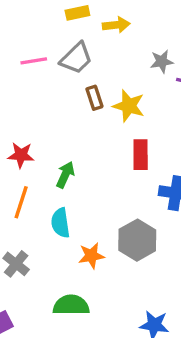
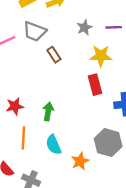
gray trapezoid: (76, 58) -> (35, 31), turned 80
gray star: (162, 61) -> (84, 27), moved
yellow star: (129, 106) -> (101, 56), moved

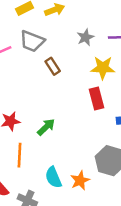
green arrow: (48, 111) -> (46, 127), turned 36
cyan semicircle: (53, 145) -> (53, 177), moved

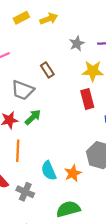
gray trapezoid: (32, 41) -> (23, 90), moved
green arrow: (46, 127) -> (33, 117), moved

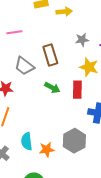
brown rectangle: (47, 70) -> (50, 55), size x1.5
green arrow: (33, 117) -> (52, 88), moved, turned 56

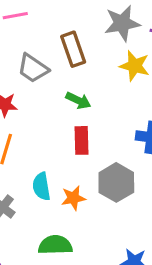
gray star: (82, 40) -> (122, 23), size x1.6
red rectangle: (77, 90) -> (82, 140), moved

